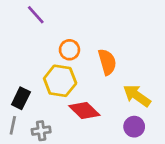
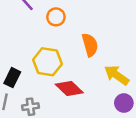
orange circle: (69, 50) -> (56, 17), moved
purple circle: (134, 127) -> (124, 103), moved

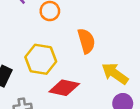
red diamond: (69, 88) -> (64, 88), turned -32

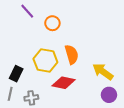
orange semicircle: (86, 41) -> (72, 54), moved

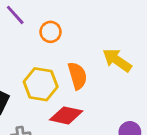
yellow arrow: (103, 72) -> (117, 60), moved

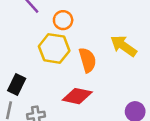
yellow hexagon: (41, 84) -> (54, 48), moved

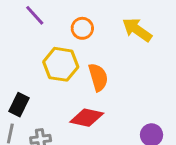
orange circle: (63, 20) -> (82, 28), moved
yellow arrow: (124, 46) -> (137, 30), moved

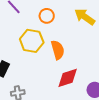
red diamond: (87, 118) -> (68, 78), moved, turned -30

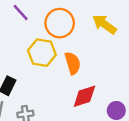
orange circle: (47, 16) -> (60, 23), size x1.6

